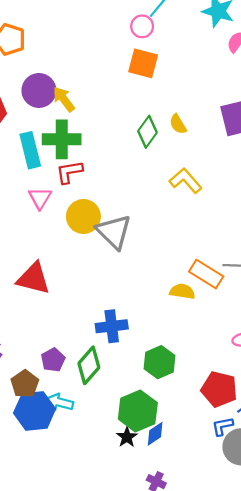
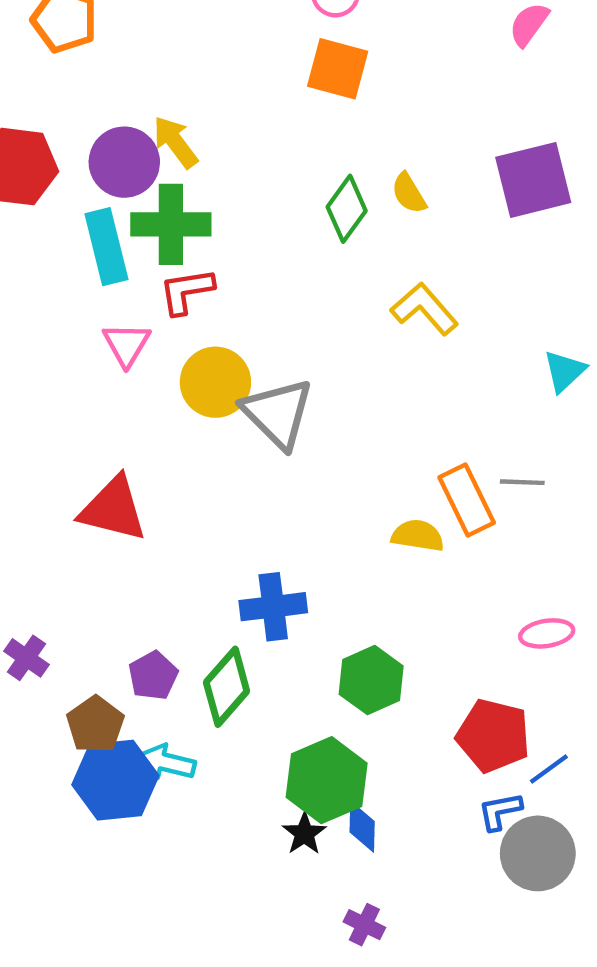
purple circle: (39, 90) -> (124, 162), moved
orange rectangle: (206, 274) -> (467, 500), turned 32
blue diamond: (155, 434) -> (362, 827), turned -55

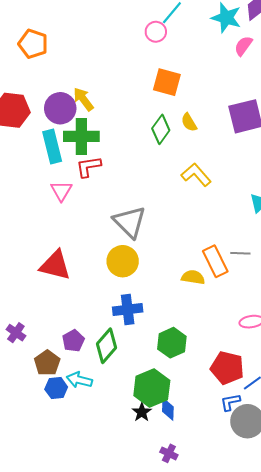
orange square: (338, 69) -> (167, 82), moved
yellow circle: (215, 382) -> (123, 261), moved
blue hexagon: (115, 780) -> (56, 388), size x0.6

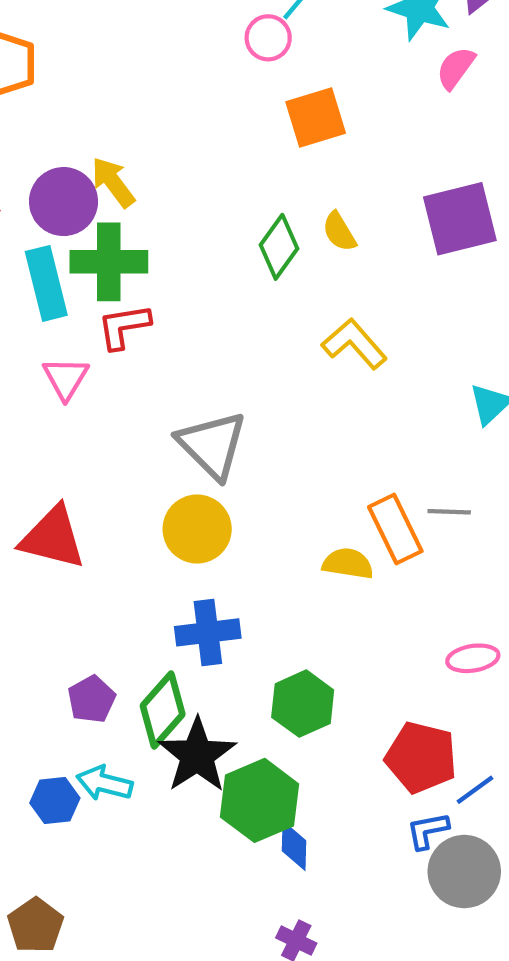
orange square: (167, 82) -> (316, 118), moved, turned -32
brown pentagon: (47, 363) -> (36, 925), moved
black star: (142, 412) -> (197, 755), moved, size x1.8

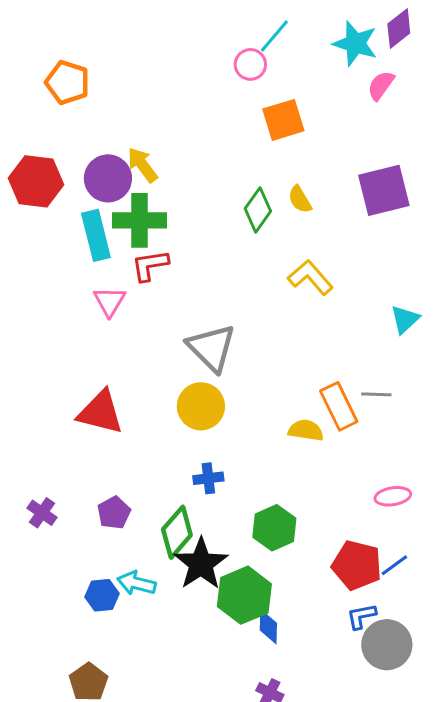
blue cross: (208, 632) -> (208, 478), size x0.7
purple pentagon: (92, 699) -> (114, 513), moved
blue line: (475, 790) -> (394, 565), moved

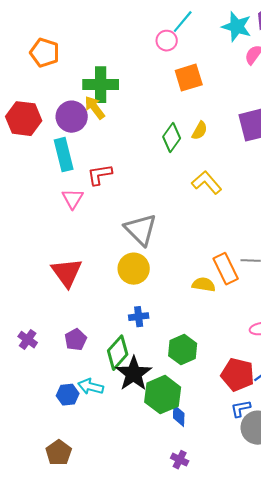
yellow semicircle: (300, 199) -> (200, 131), turned -120
green cross: (139, 220) -> (101, 85), moved
red triangle: (100, 412) -> (67, 273), turned 40

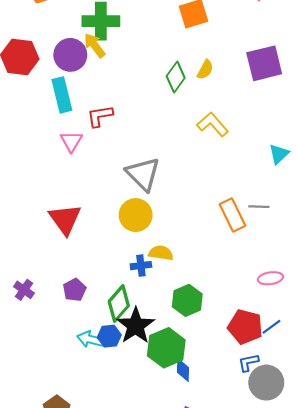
yellow semicircle: (204, 285) -> (161, 253), moved
blue hexagon: (68, 395) -> (109, 336), moved

